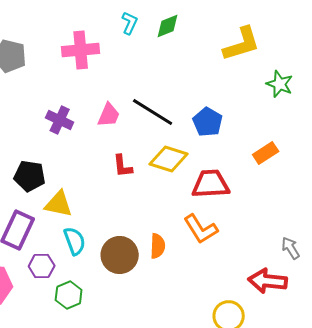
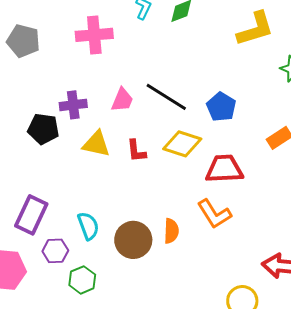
purple cross: (60, 120) -> (73, 105), turned -32
black pentagon: (30, 176) -> (43, 129), moved
yellow triangle: (59, 204) -> (96, 144), moved

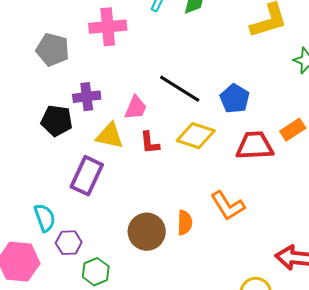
gray pentagon: (23, 41) -> (53, 50), moved
pink trapezoid: (122, 100) -> (136, 108), moved
red trapezoid: (224, 169) -> (255, 146), moved
purple rectangle: (31, 215) -> (87, 176), moved
cyan semicircle: (88, 226) -> (45, 218), moved

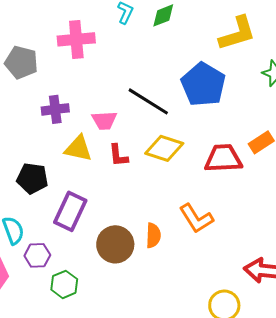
blue pentagon: (235, 99) -> (203, 84), moved, size x1.5
pink trapezoid: (136, 108) -> (104, 120), turned 64
black pentagon: (57, 121) -> (32, 178), moved
purple rectangle: (87, 176) -> (70, 211), moved

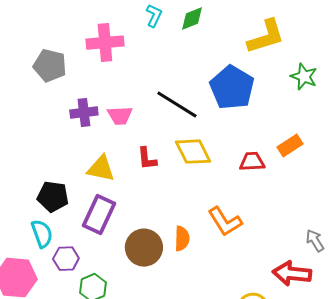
pink trapezoid: (104, 120) -> (120, 116), moved
yellow triangle: (78, 148) -> (101, 169), moved
yellow diamond: (164, 148) -> (193, 152), turned 45
red trapezoid: (223, 158) -> (252, 162), size x0.7
black pentagon: (32, 178) -> (53, 197), moved

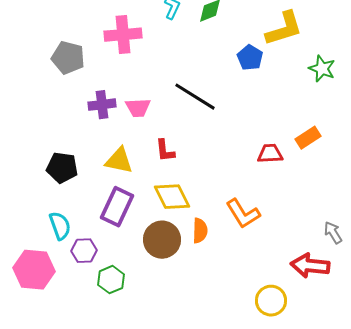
blue pentagon: (232, 88) -> (250, 58), moved, size x0.6
yellow diamond: (193, 152) -> (172, 197), moved
black pentagon: (53, 197) -> (62, 168), moved

